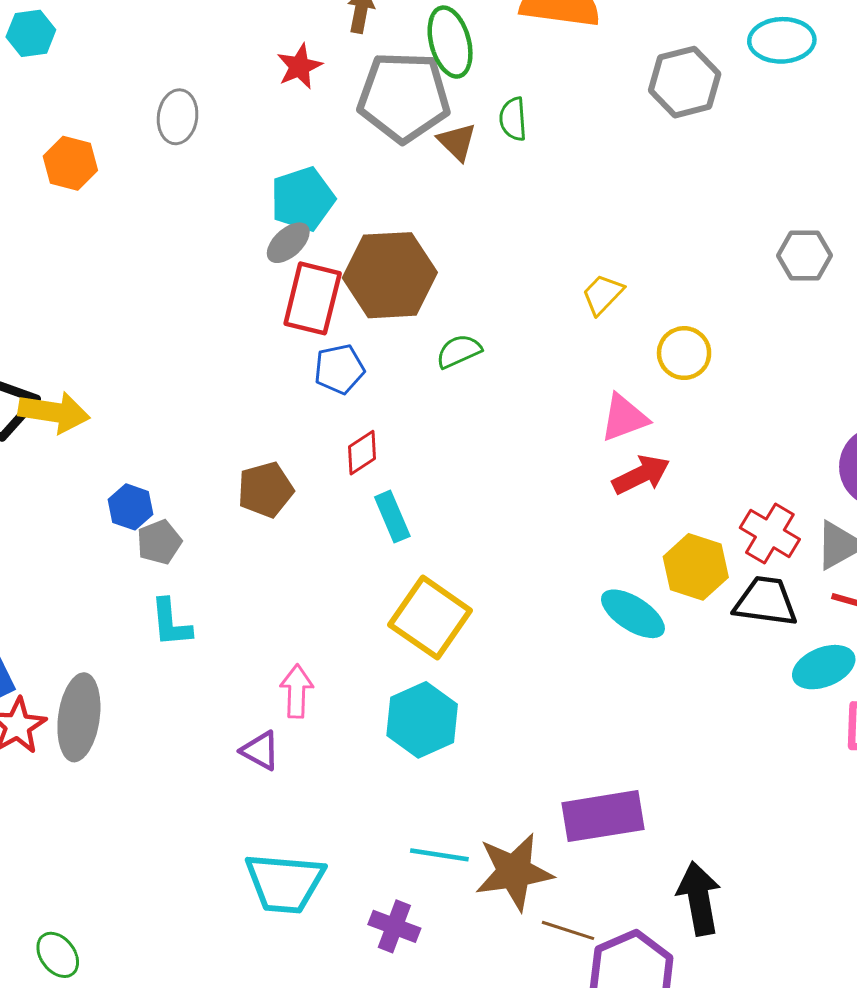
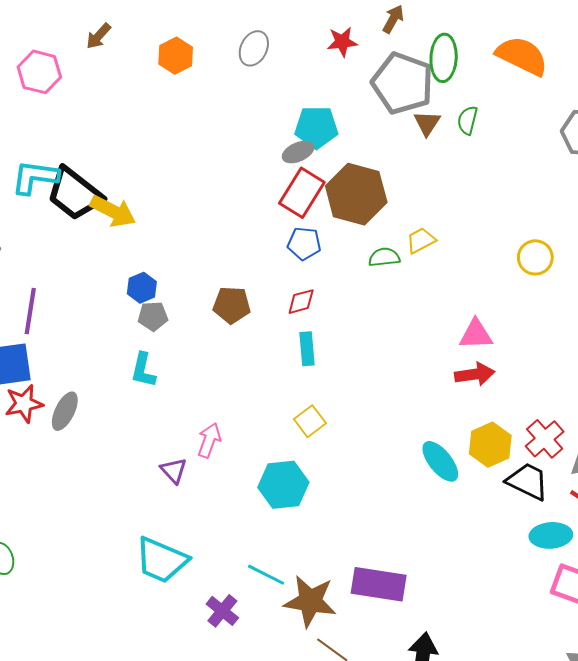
yellow trapezoid: (603, 294) -> (421, 240), moved
yellow circle: (684, 353) -> (535, 257), moved
yellow square: (430, 618) -> (310, 421), size x0.6
gray ellipse: (79, 717) -> (65, 411), size x0.7

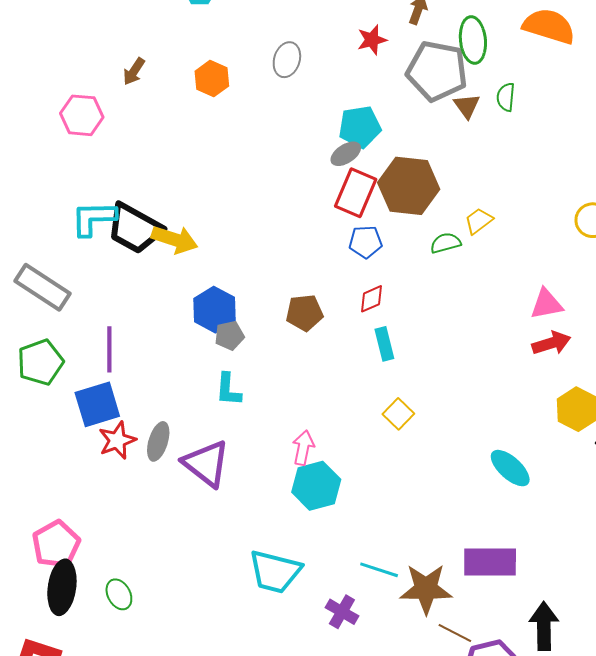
blue hexagon: (142, 288) -> (214, 310), size x1.5
cyan ellipse: (440, 461) -> (510, 468), moved
purple triangle: (174, 471) -> (206, 464), moved, size x1.8
cyan hexagon: (283, 485) -> (316, 486), moved

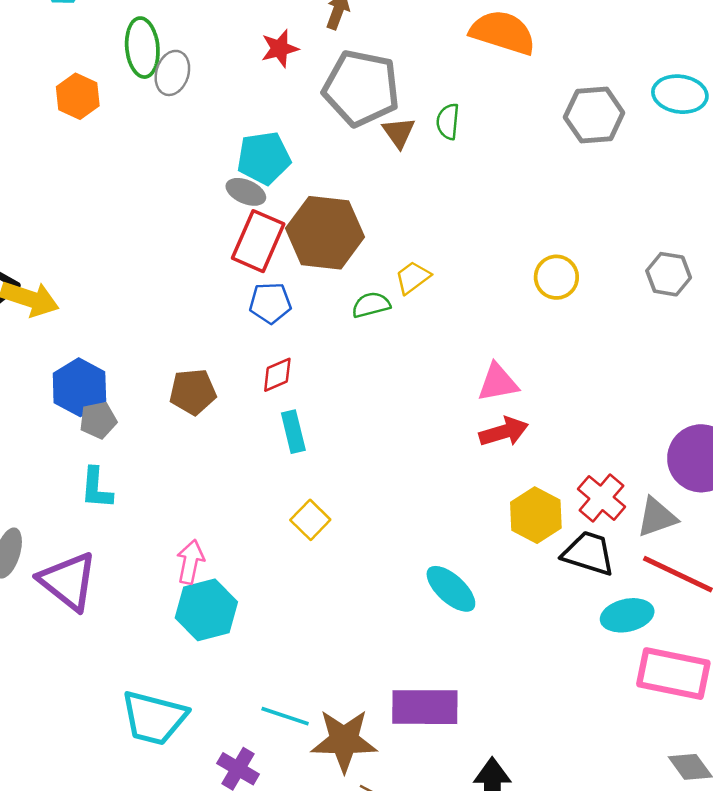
green ellipse: (473, 40) -> (142, 48), moved
gray ellipse: (346, 154) -> (246, 192), turned 56

